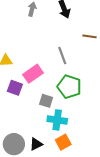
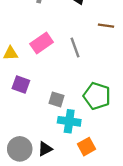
pink rectangle: (33, 74) -> (42, 43), moved
green pentagon: (69, 87) -> (97, 96), moved
orange square: (63, 142) -> (86, 147), moved

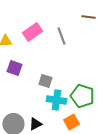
green pentagon: (97, 96) -> (82, 96), moved

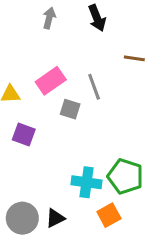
gray square: (45, 81) -> (70, 109), moved

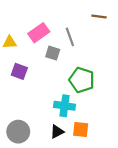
green pentagon: (125, 176) -> (82, 80), moved
orange square: (109, 215) -> (81, 129), turned 35
black triangle: (55, 218) -> (57, 132), moved

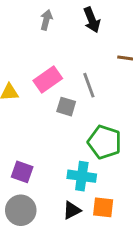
purple square: (19, 71) -> (22, 172), moved

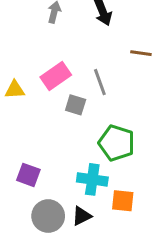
orange square: (103, 207) -> (123, 201), moved
gray circle: (21, 210) -> (48, 216), moved

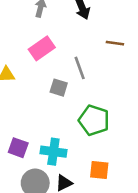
pink rectangle: (56, 76) -> (42, 48), moved
cyan cross: (92, 179) -> (53, 152), moved

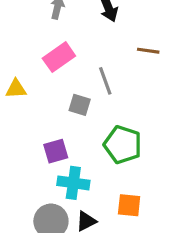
purple square: (18, 148) -> (56, 151), moved, turned -36

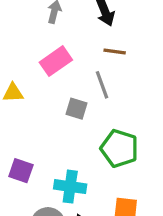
brown line: (148, 51) -> (115, 52), moved
purple square: (56, 151) -> (21, 171), moved, turned 35

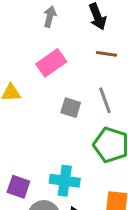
gray line: (102, 85) -> (105, 100), moved
purple square: (21, 171) -> (18, 187), moved

